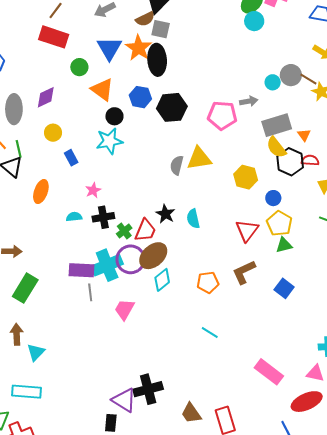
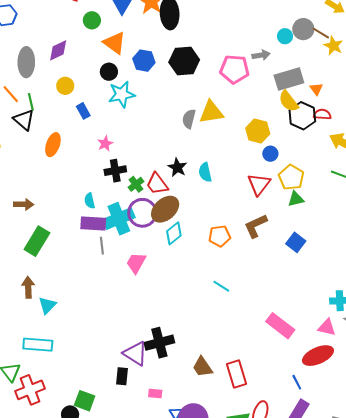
blue hexagon: (140, 97) -> (144, 61), moved
black circle: (114, 116) -> (109, 72), moved
blue circle: (273, 198) -> (270, 154), moved
cyan semicircle: (74, 217) -> (90, 201), moved, turned -98
red trapezoid: (145, 230) -> (157, 184), turned 120

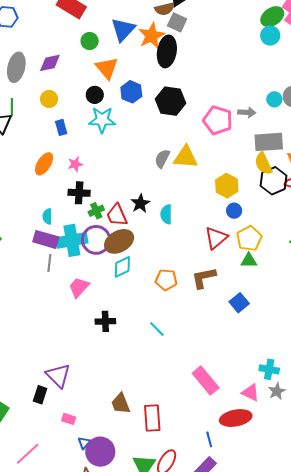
orange ellipse: (53, 145) -> (44, 164), moved
black cross: (159, 343) -> (105, 321), moved, size x0.7

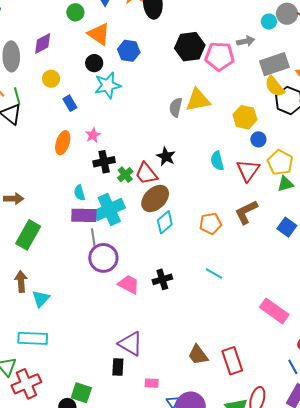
black hexagon: (171, 101) -> (190, 47), moved
cyan semicircle: (166, 214) -> (217, 161), moved
purple circle: (96, 240) -> (103, 258), moved
pink trapezoid: (79, 287) -> (129, 284), moved, turned 90

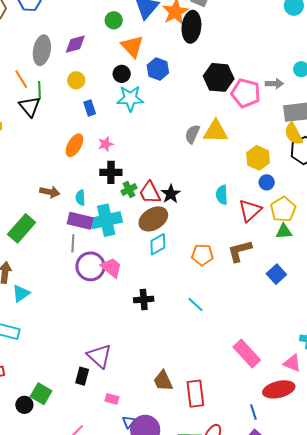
black star: (166, 156) -> (171, 194), moved
brown arrow: (14, 199) -> (50, 192), moved
gray line: (93, 237) -> (73, 243), moved
pink trapezoid: (129, 284) -> (111, 268), moved

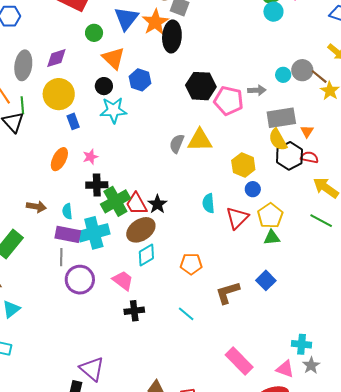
yellow circle: (76, 80) -> (59, 94), size x1.8
green cross: (129, 189) -> (115, 201), size x1.8
brown L-shape: (240, 251) -> (228, 293), moved
pink trapezoid: (111, 268) -> (123, 280), moved

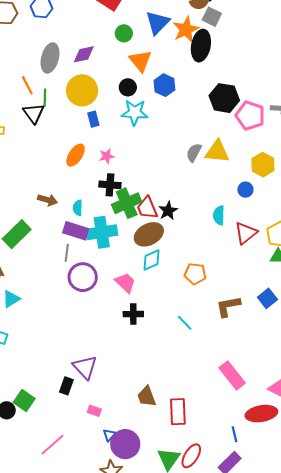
yellow hexagon: (243, 165) -> (263, 165), moved
blue circle: (253, 189) -> (245, 190), moved

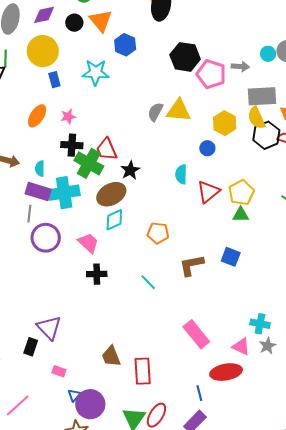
black circle: (128, 87) -> (74, 23), moved
green cross: (127, 203) -> (89, 163), turned -36
red trapezoid: (147, 208) -> (107, 149), moved
blue square: (267, 298) -> (231, 257), turned -30

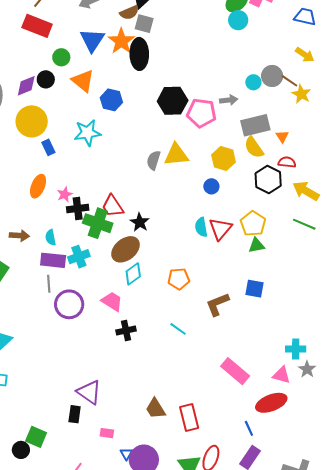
black circle: (74, 23) -> (46, 79), moved
pink star: (68, 117) -> (65, 194), moved
black hexagon: (266, 135) -> (268, 179), moved
cyan semicircle: (181, 174) -> (201, 227), moved
cyan cross: (64, 193) -> (79, 257), size x0.7

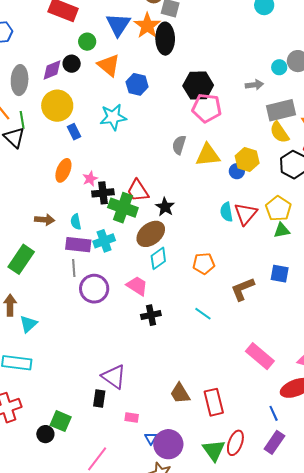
pink pentagon: (201, 113) -> (207, 108), moved
yellow triangle: (176, 155) -> (208, 155), moved
yellow hexagon: (224, 158) -> (247, 160), moved

